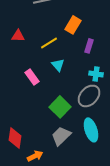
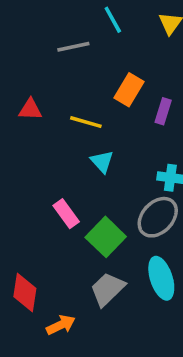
yellow line: (49, 43) -> (86, 122), turned 48
purple rectangle: (89, 46) -> (163, 111), moved
pink rectangle: (32, 77) -> (66, 214), moved

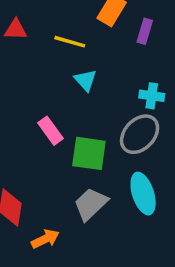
green square: (106, 237) -> (89, 153), turned -36

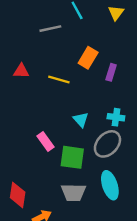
cyan triangle: (85, 80) -> (81, 120), moved
gray trapezoid: (91, 204) -> (73, 192), turned -135

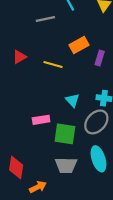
orange rectangle: (88, 58) -> (79, 45), turned 30
red triangle: (21, 71) -> (19, 57), turned -32
pink rectangle: (46, 141) -> (41, 120), turned -63

